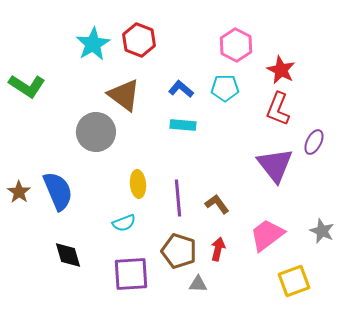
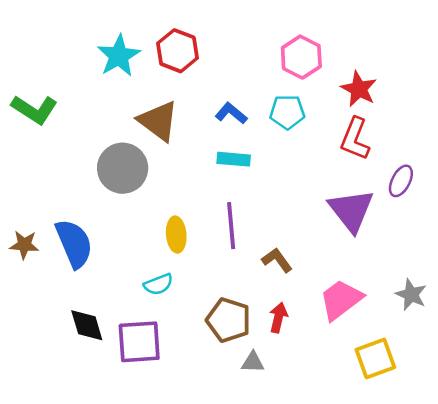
brown star: (19, 192) -> (24, 245), turned -30
purple line: (178, 198) -> (231, 226), moved
purple square: (131, 274) -> (139, 342), moved

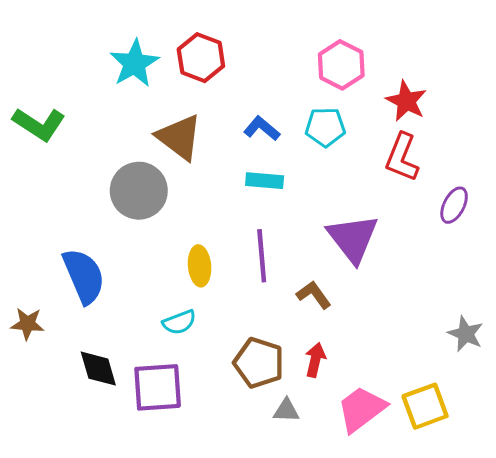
purple triangle: (351, 210) -> (353, 238), moved
brown star: (24, 245) -> (27, 324), moved
pink trapezoid: (341, 300) -> (361, 409), moved

